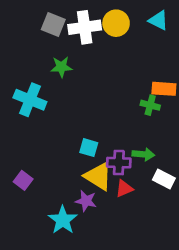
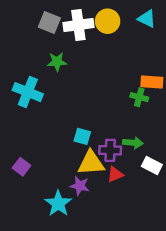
yellow triangle: (98, 176) -> (91, 163), turned -36

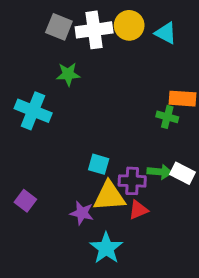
cyan triangle: (147, 19) -> (166, 33), moved
white rectangle: (152, 165) -> (183, 173), moved
purple star: (80, 186) -> (82, 213), moved
cyan star: (58, 203) -> (106, 248), moved

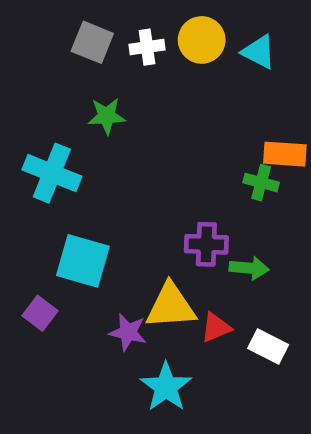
white cross: (94, 30) -> (147, 47), size x0.6
cyan square: (99, 164) -> (83, 261), moved, size x1.6
white rectangle: (183, 173) -> (268, 347), moved
purple cross: (132, 181) -> (206, 244), moved

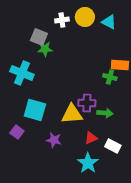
gray square: (92, 42) -> (39, 37), moved
yellow triangle: (171, 306) -> (72, 114), moved
cyan star: (166, 387) -> (88, 163), moved

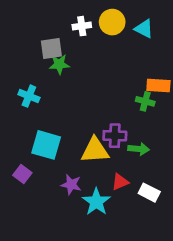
gray square: (39, 37) -> (51, 48), turned -30
cyan cross: (22, 73) -> (29, 96), size x0.7
cyan star: (88, 163) -> (96, 202), moved

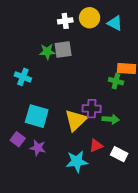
gray square: (51, 48) -> (63, 49), moved
yellow triangle: (95, 150) -> (76, 120), turned -40
purple star: (71, 185) -> (38, 148), moved
cyan star: (96, 202) -> (77, 162), turned 30

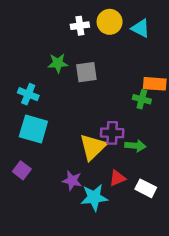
gray square: (63, 49) -> (86, 72), moved
cyan square: (37, 116) -> (33, 129), moved
purple star: (38, 148) -> (72, 181), moved

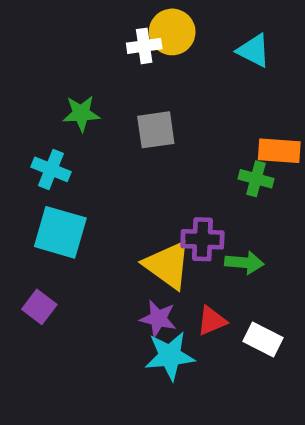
yellow circle: (110, 22) -> (172, 32), moved
green star: (58, 63) -> (81, 113), moved
yellow triangle: (93, 147) -> (167, 265), turned -40
purple star: (72, 181) -> (158, 318), moved

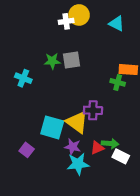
green star: (81, 113) -> (52, 61), moved
cyan square: (60, 232) -> (52, 127), moved
green arrow: (244, 263) -> (110, 144), moved
purple square: (39, 307) -> (27, 150), moved

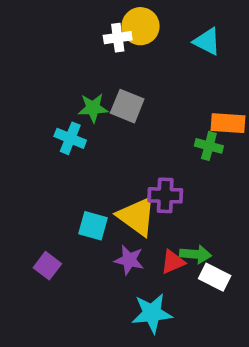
gray square: (72, 60) -> (127, 106), turned 30
cyan cross: (23, 78) -> (70, 138), moved
cyan square: (52, 127) -> (93, 226), size x0.7
cyan star: (78, 164) -> (152, 313), moved

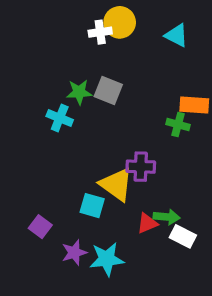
cyan square: (93, 226) -> (92, 206), moved
purple star: (129, 260) -> (74, 253), moved, turned -30
cyan star: (152, 313) -> (107, 259), moved

